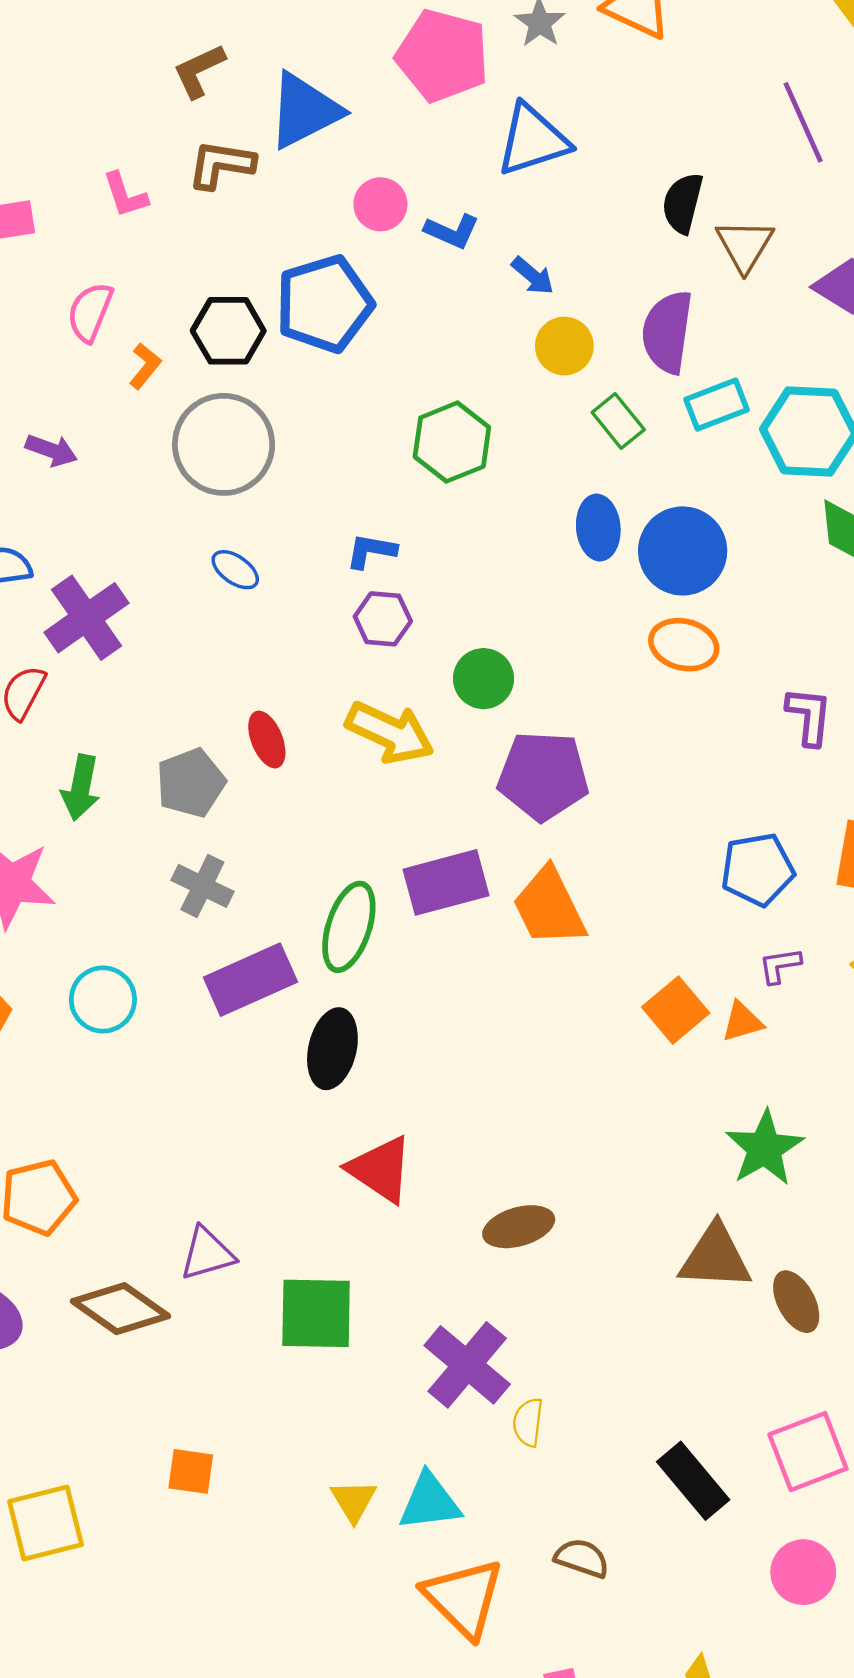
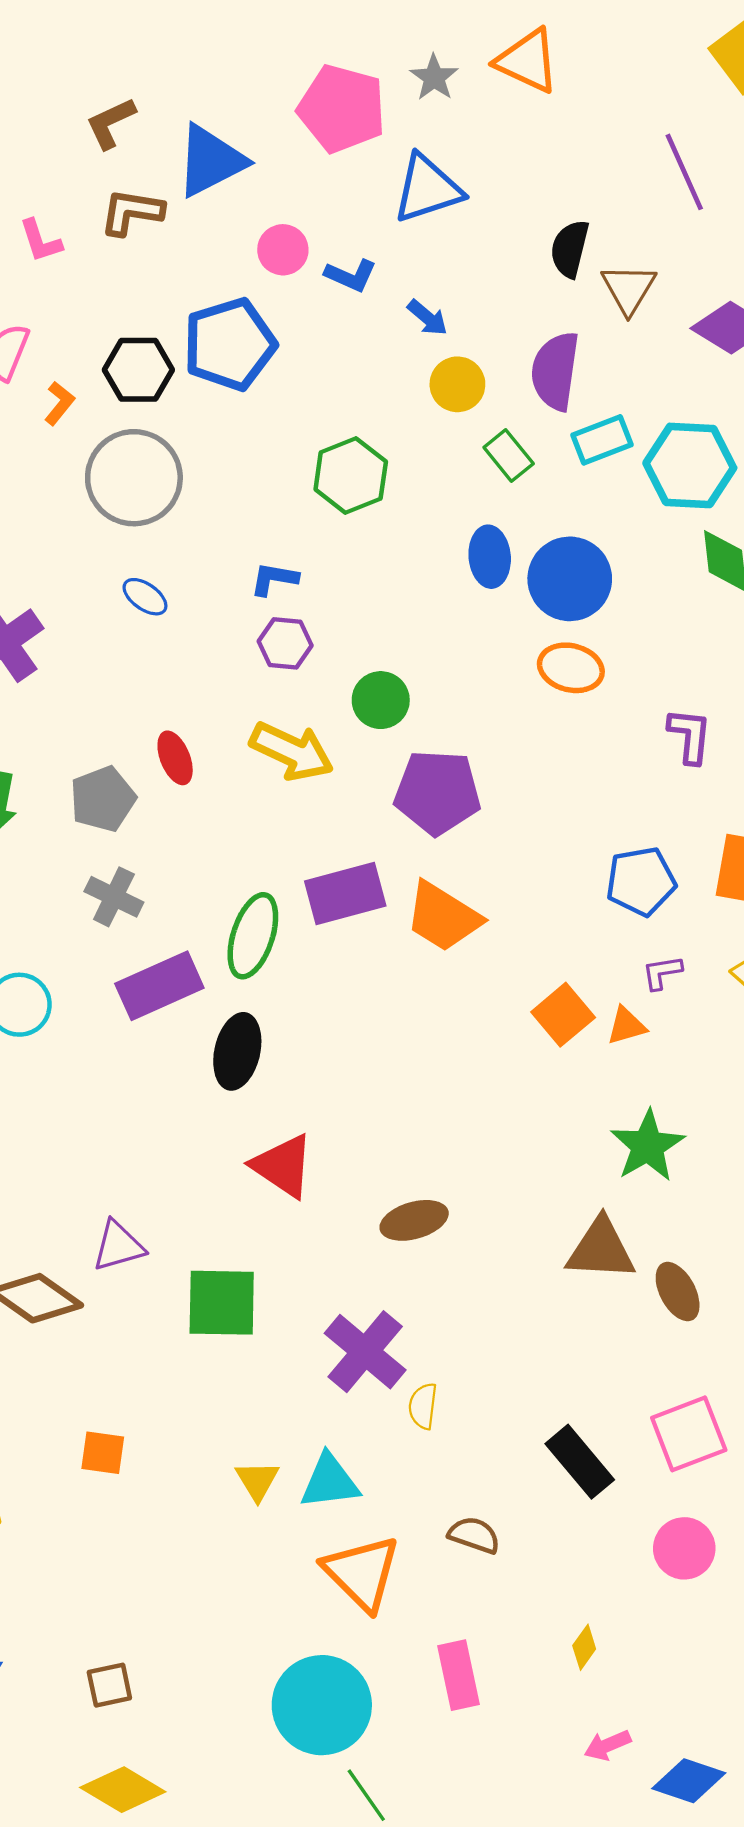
orange trapezoid: (549, 907) -> (443, 917), turned -32

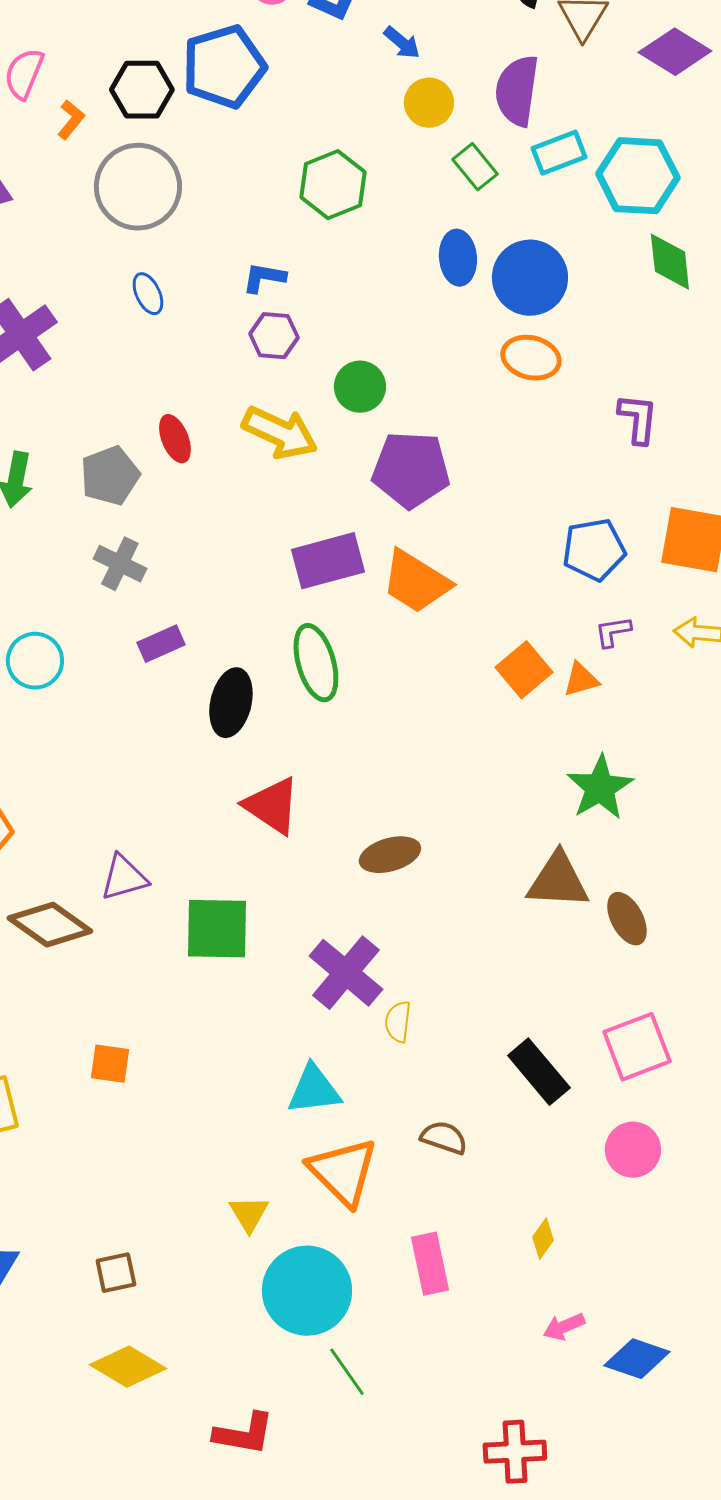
blue ellipse: (145, 597) -> (148, 294), turned 30
green ellipse: (253, 936) -> (316, 663), moved, turned -34
purple rectangle: (159, 986) -> (161, 644), size x0.6
yellow triangle: (257, 1481) -> (249, 1214), moved

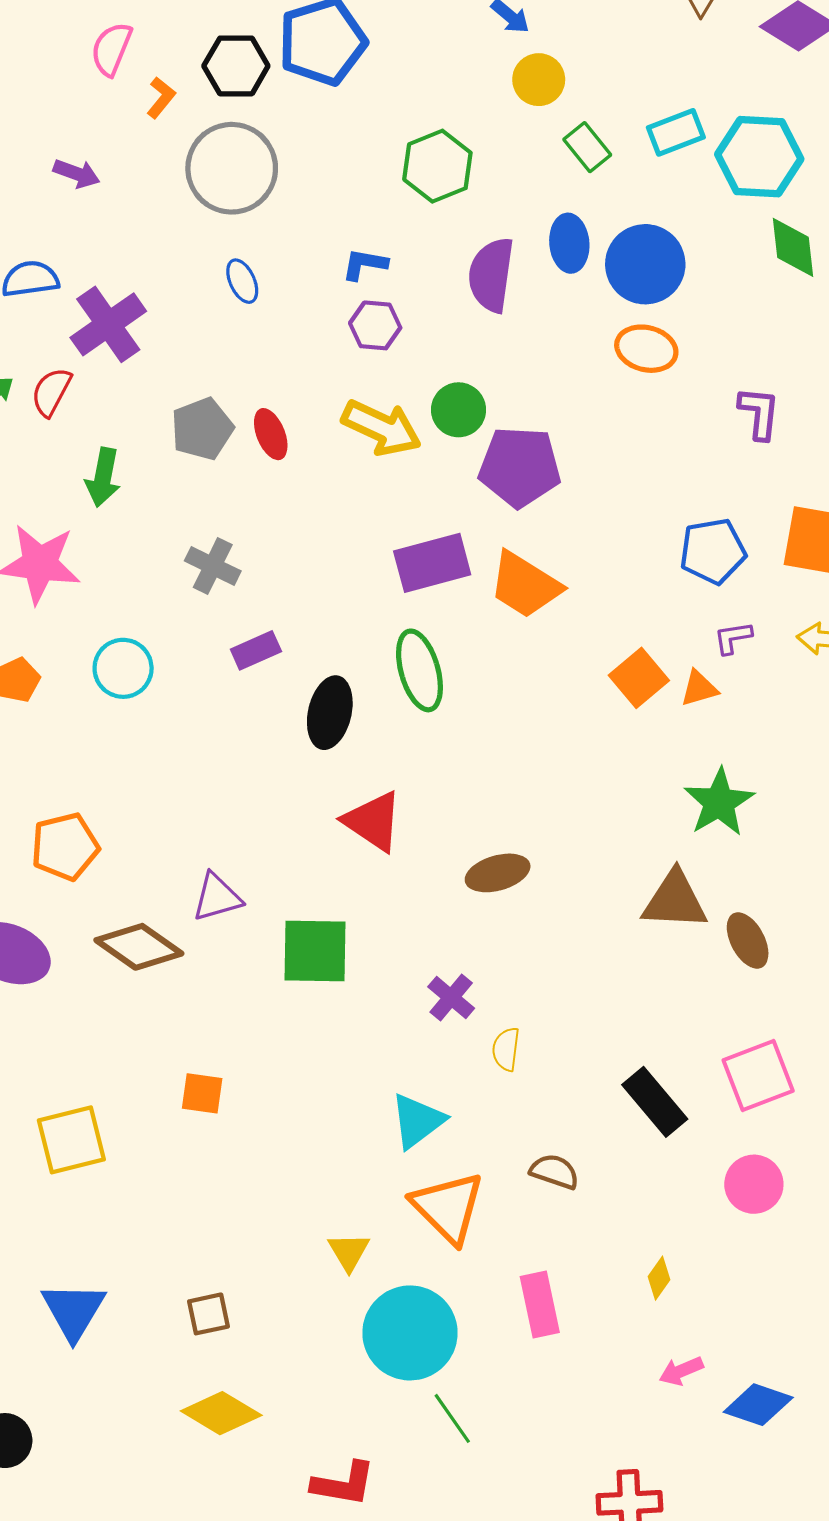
purple semicircle: (517, 91) -> (491, 275), moved
green circle: (360, 387) -> (459, 410), moved
gray pentagon: (110, 476) -> (202, 429), moved
purple cross: (346, 973) -> (451, 997), size x0.6
cyan triangle: (314, 1090) -> (417, 1121), turned -30

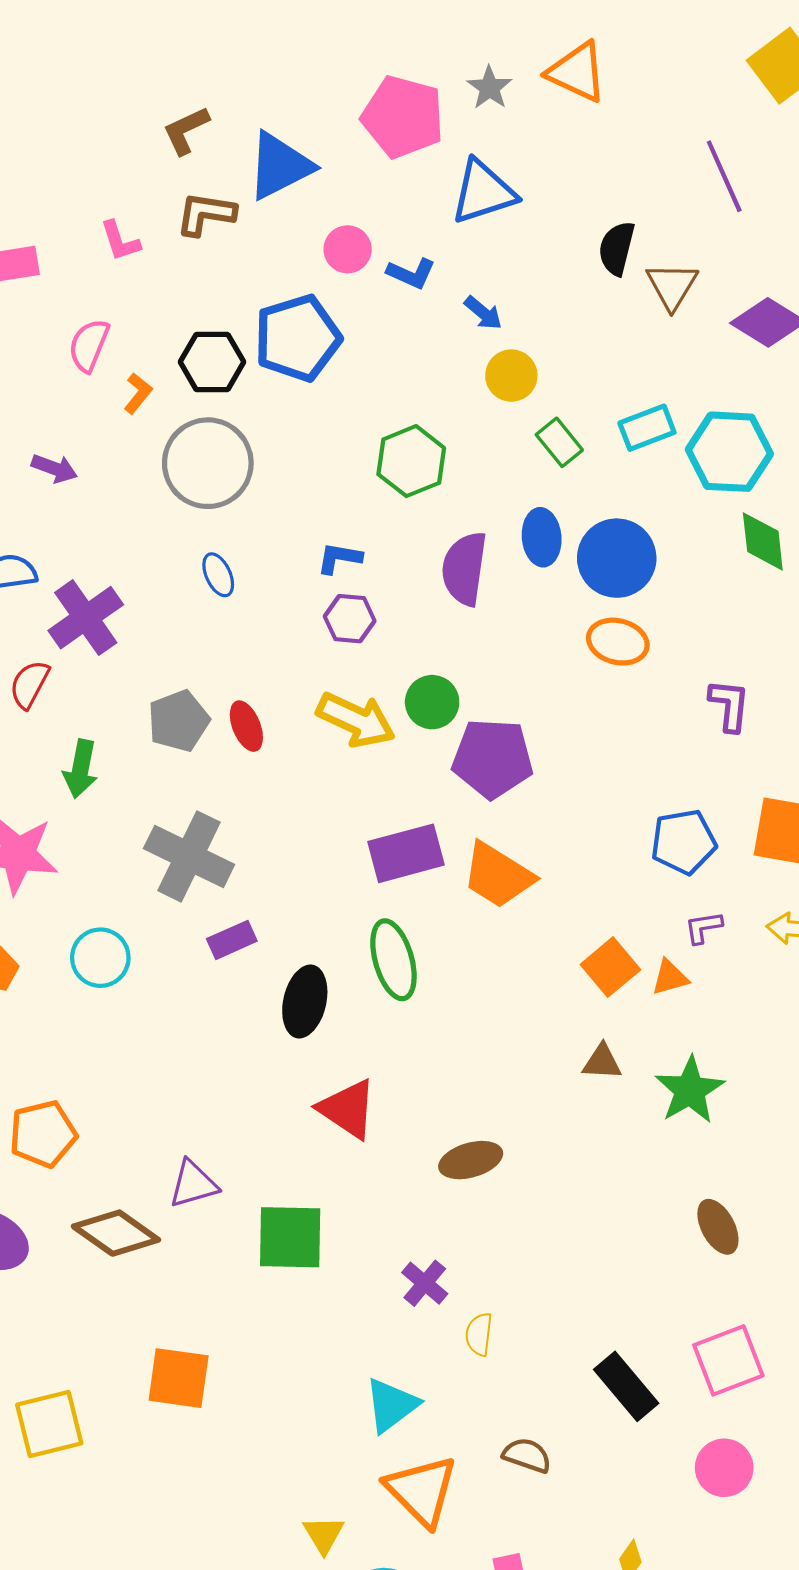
gray cross: (213, 566) -> (189, 856), size x1.6
brown triangle: (675, 900) -> (602, 1062), moved, size x0.6
orange square: (202, 1093) -> (179, 1378), size x1.5

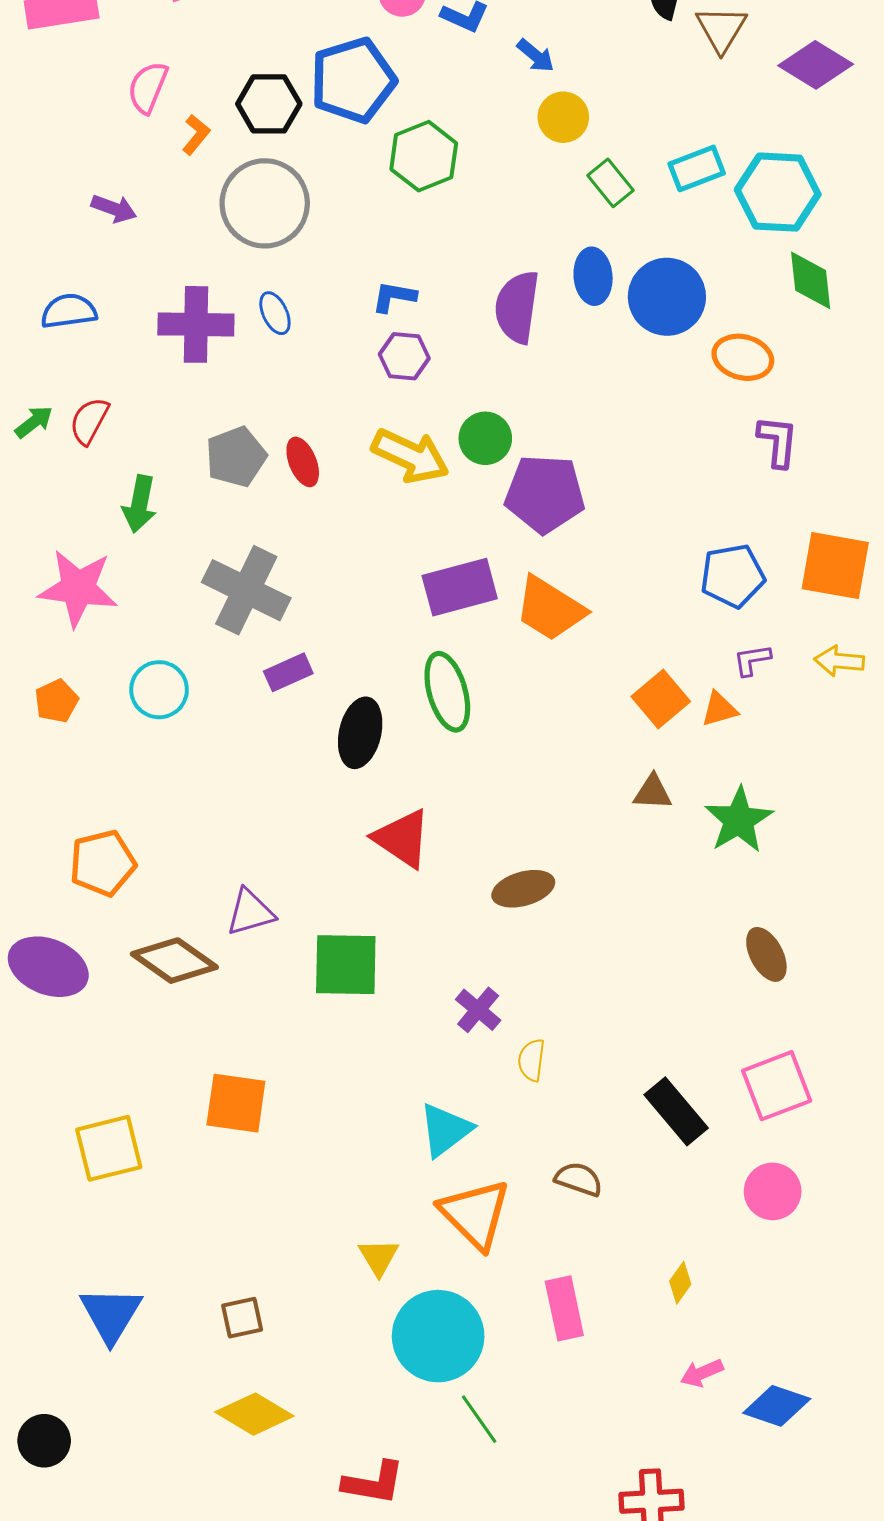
green hexagon: (411, 461) -> (424, 156), moved
purple cross: (86, 618) -> (196, 324), moved, turned 36
orange ellipse: (618, 642) -> (743, 357), moved

